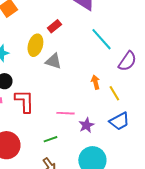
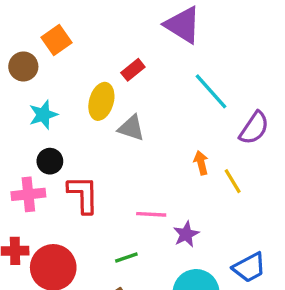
blue trapezoid: (119, 121) -> (249, 267), moved

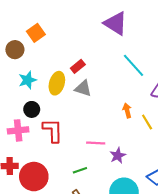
red rectangle: (133, 70) -> (78, 66), moved
yellow ellipse: (101, 101) -> (57, 83), moved

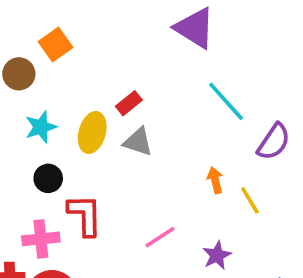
pink cross: (18, 130) -> (41, 239), moved
pink line: (96, 143) -> (160, 237), turned -36
purple star: (118, 156) -> (217, 255), moved

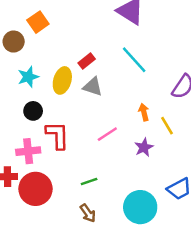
cyan line: (226, 101) -> (134, 60), moved
pink line: (160, 237) -> (107, 134), moved
purple star: (217, 255) -> (144, 147), moved

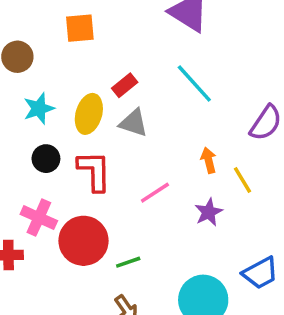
orange square: (38, 22) -> (80, 28), moved, turned 30
red L-shape: (57, 135) -> (94, 171), moved
pink cross: (28, 151) -> (39, 218), turned 30
red circle: (36, 189) -> (83, 241), moved

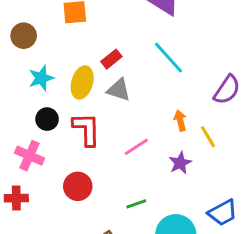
pink cross: (39, 218) -> (29, 156), moved
red circle: (83, 241) -> (78, 186), size x0.7
green line: (128, 262) -> (136, 204), moved

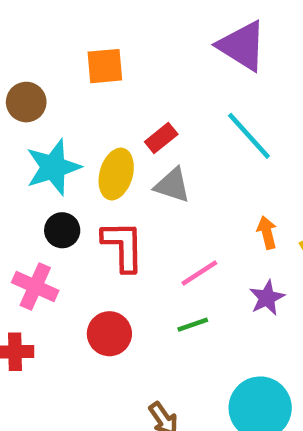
cyan star: (41, 78) -> (53, 167), size x1.4
green line: (136, 204) -> (193, 325), moved

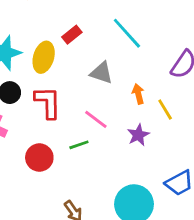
gray triangle: (172, 185) -> (102, 73), moved
pink line: (199, 273) -> (96, 119), turned 70
green line: (193, 325) -> (79, 145), moved

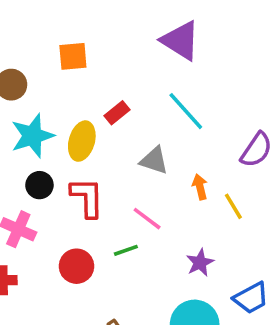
purple star: (138, 135) -> (200, 263), moved

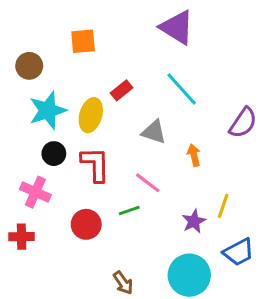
yellow line: (233, 206) -> (223, 206), moved, turned 50

